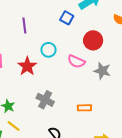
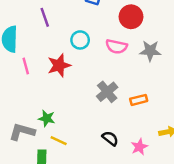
red star: (27, 66) -> (59, 65), turned 30
gray cross: (45, 100) -> (107, 92), moved, turned 36

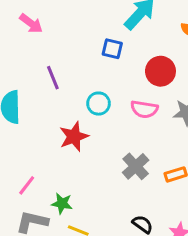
pink line: (26, 66) -> (27, 185), moved, turned 56

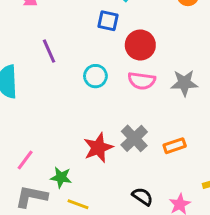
red circle: (160, 71) -> (140, 45), moved
red star: (74, 137) -> (98, 148), moved

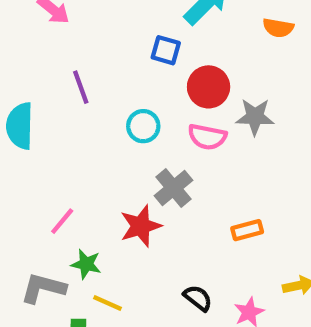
gray star: (184, 83) -> (255, 117), moved
gray cross: (134, 138) -> (173, 188), moved
pink line: (25, 160) -> (62, 221), moved

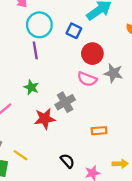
purple line: (81, 87) -> (35, 50), moved
cyan circle: (143, 126) -> (39, 25), moved, size x1.5
green star: (86, 264) -> (31, 87), moved

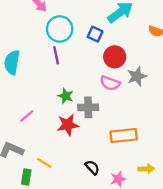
gray star: (113, 73) -> (137, 76), turned -30
green star: (31, 87) -> (66, 96), moved
gray cross: (65, 102) -> (88, 107), turned 30
orange rectangle: (99, 131) -> (124, 136), size x1.6

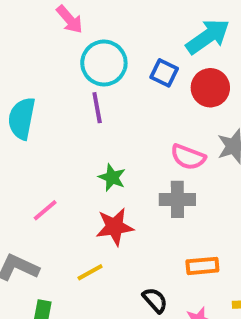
red circle: (115, 57) -> (210, 88), moved
gray cross: (88, 107) -> (177, 199), moved
orange rectangle: (124, 136) -> (202, 266), moved, size x0.7
yellow line: (44, 163) -> (90, 272), moved, turned -63

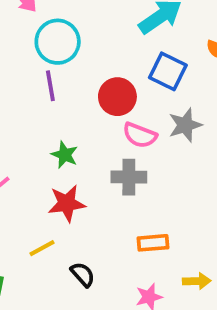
blue square: (164, 73) -> (168, 71), moved, size x1.4
red circle: (210, 88) -> (117, 97), moved
black semicircle: (155, 300) -> (83, 274), moved

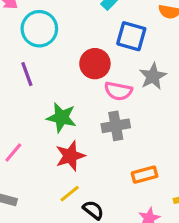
purple line: (50, 86) -> (27, 74), moved
green star: (65, 155) -> (61, 118), size x1.4
yellow line: (42, 248) -> (70, 194), moved

